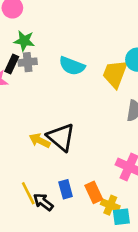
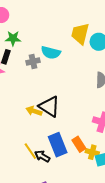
gray cross: (28, 62) -> (33, 62), moved
yellow trapezoid: (115, 74) -> (80, 34), moved
blue rectangle: (66, 189) -> (58, 145), size x1.6

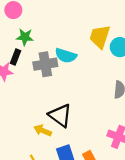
gray cross: (33, 62) -> (45, 64), size x1.5
yellow arrow: (34, 111) -> (43, 131), moved

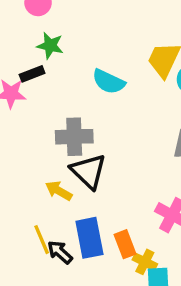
black rectangle: (16, 57) -> (32, 74), turned 40
gray cross: (45, 64) -> (74, 137), moved

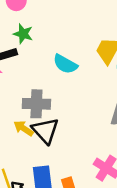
yellow arrow: (59, 191) -> (24, 128), moved

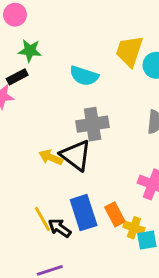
gray cross: (36, 104) -> (93, 124), moved

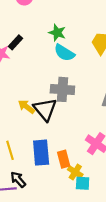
green star: (30, 51) -> (57, 33), moved
black rectangle: (17, 77) -> (15, 42), turned -32
black arrow: (60, 228) -> (18, 179), moved

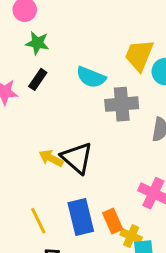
green star: (57, 33) -> (37, 43), moved
black rectangle: (15, 42) -> (38, 79), moved
gray cross: (62, 89) -> (122, 104), moved

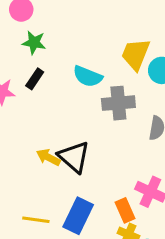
blue rectangle: (81, 217) -> (78, 216), turned 40
yellow line: (38, 221) -> (36, 220), turned -56
orange rectangle: (113, 221) -> (125, 210), moved

